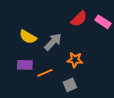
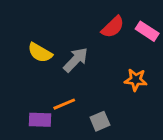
orange star: (75, 60) -> (136, 80), moved
purple rectangle: (25, 65) -> (40, 120), moved

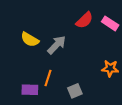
orange star: (136, 80) -> (110, 68), moved
orange line: (64, 104) -> (48, 78), turned -49

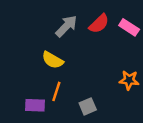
yellow semicircle: (30, 39) -> (53, 60), moved
gray arrow: (57, 45) -> (66, 26), moved

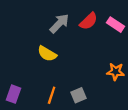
orange line: (56, 91) -> (52, 95), moved
purple rectangle: (35, 105) -> (13, 94), moved, turned -72

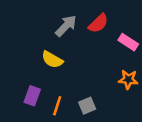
pink rectangle: (115, 25) -> (128, 42), moved
purple rectangle: (13, 94) -> (32, 96), moved

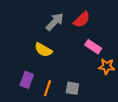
pink rectangle: (128, 42) -> (93, 47), moved
gray square: (87, 106) -> (72, 88), turned 32

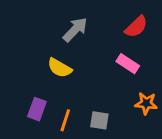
red semicircle: (82, 20) -> (136, 27), moved
orange star: (107, 66) -> (146, 103), moved

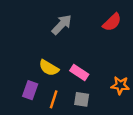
pink rectangle: (128, 64) -> (79, 73), moved
yellow semicircle: (60, 68) -> (49, 68), moved

